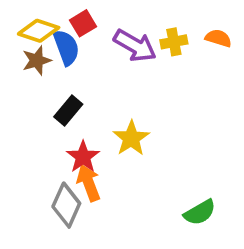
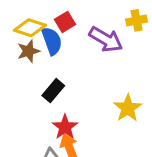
yellow cross: (174, 42) -> (137, 20), moved
yellow star: (131, 138) -> (128, 108), moved

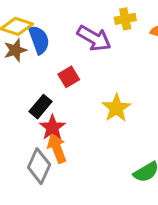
red square: (65, 22) -> (69, 77), moved
black rectangle: (53, 91) -> (41, 107), moved

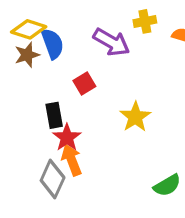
black rectangle: (41, 107) -> (54, 115), turned -50

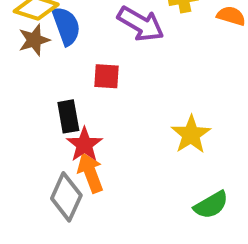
red square: (84, 83) -> (107, 76), turned 35
yellow star: (135, 117) -> (191, 135), moved

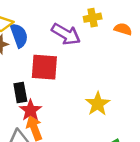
red square: (107, 76) -> (44, 67), size x1.6

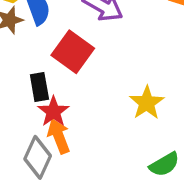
red square: (44, 67) -> (73, 52), turned 32

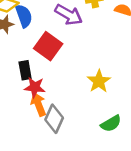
red star: (53, 112) -> (35, 87), turned -30
gray diamond: (38, 157) -> (54, 119), moved

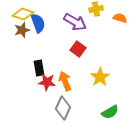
red square: (48, 46) -> (78, 49), moved, size x0.7
orange arrow: (38, 104) -> (65, 81), moved

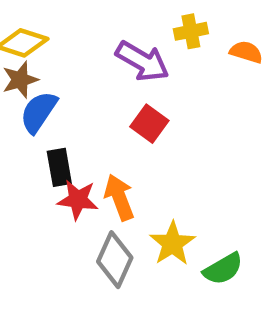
blue semicircle: (38, 23) -> (39, 112), moved, turned -126
yellow star: (100, 77) -> (172, 243), moved

